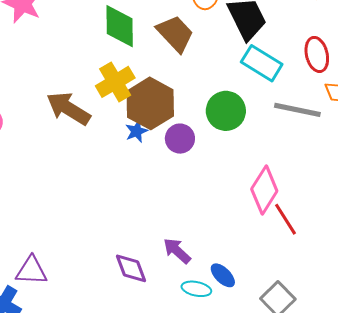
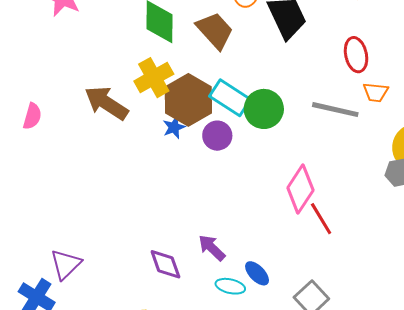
cyan rectangle: (262, 63) -> (230, 98), moved
purple triangle: (31, 271) -> (66, 264), turned -48

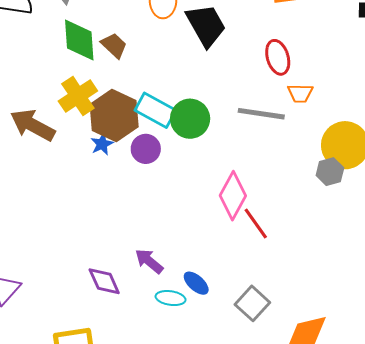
brown trapezoid: (215, 31) -> (114, 45), moved, size x0.7

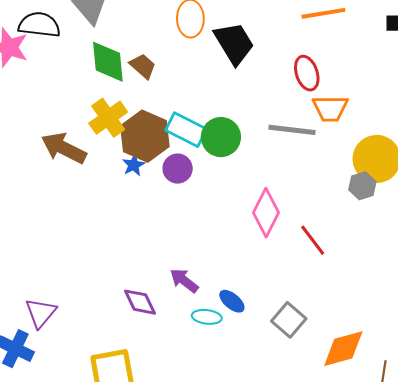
orange trapezoid: (300, 93) -> (330, 108), size x1.4
red line: (256, 224) -> (313, 240), moved

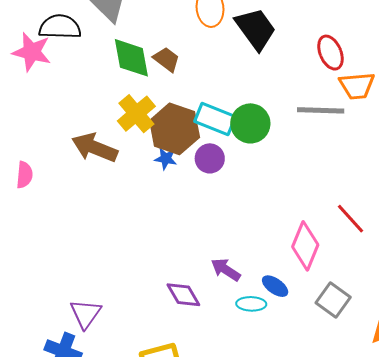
blue star: (134, 165) -> (166, 159), turned -30
pink diamond: (266, 213) -> (305, 246), moved

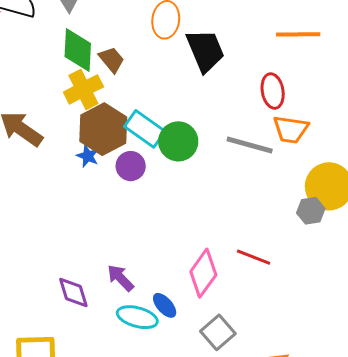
yellow cross: (136, 114) -> (83, 89), moved
red line: (350, 219) -> (254, 257), turned -40
cyan ellipse: (251, 304) -> (137, 317), size x1.4

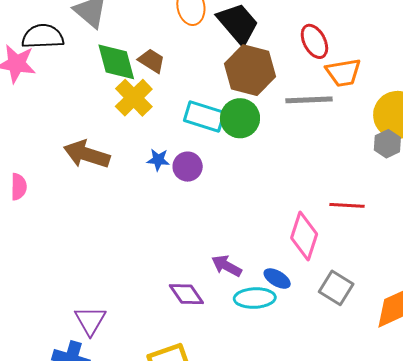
brown hexagon: (103, 129) -> (250, 70), moved
purple circle: (131, 166) -> (188, 167), moved

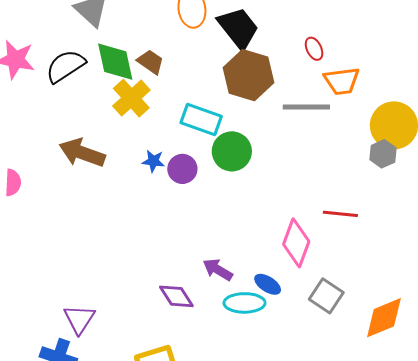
black semicircle: (43, 36) -> (65, 66), moved, turned -33
red ellipse: (314, 41) -> (314, 49), size x0.7
green circle: (240, 118) -> (232, 151), moved

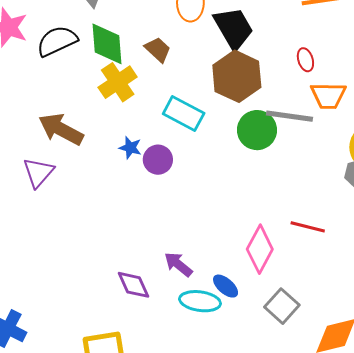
brown trapezoid: (150, 62) -> (158, 50), moved
green circle: (232, 151) -> (257, 130), moved
purple triangle: (79, 319) -> (38, 172), moved

